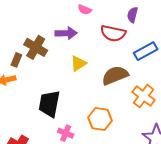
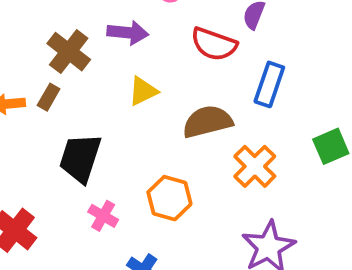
blue rectangle: (146, 51) -> (269, 84), turned -50
brown rectangle: (16, 60) -> (49, 97), moved

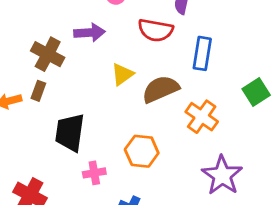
yellow triangle: (143, 91) -> (122, 74), moved
pink cross: (103, 216) -> (94, 173), turned -30

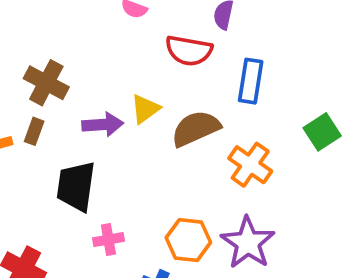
purple arrow: (90, 33) -> (103, 125), moved
orange hexagon: (142, 151) -> (188, 240), moved
purple star: (222, 175) -> (248, 243), moved

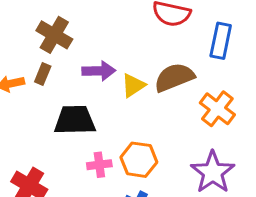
yellow triangle: (145, 109) -> (133, 85), moved
black trapezoid: (76, 186) -> (75, 120), turned 78
orange hexagon: (188, 240) -> (139, 160), moved

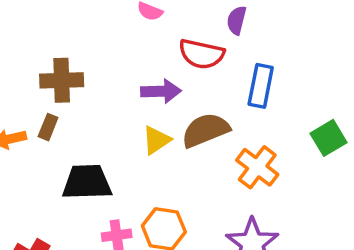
brown cross: (54, 35) -> (62, 80), turned -32
purple arrow: (99, 71) -> (161, 91), moved

